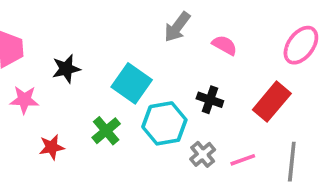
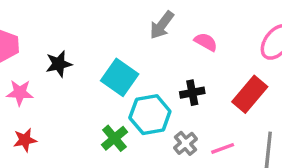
black cross: (210, 100) -> (192, 93), turned -30
green cross: (106, 131) -> (114, 138), moved
red star: (52, 147) -> (25, 140), moved

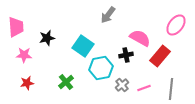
pink semicircle: (206, 42) -> (140, 38), moved, size x1.5
green cross: (114, 138) -> (66, 82), moved

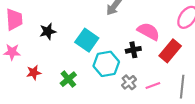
pink star: (24, 55) -> (12, 52), moved
red star: (27, 83) -> (34, 73), moved

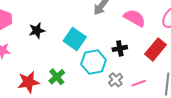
pink semicircle: (149, 31) -> (135, 18), moved
red star: (34, 73) -> (28, 82), moved, size x1.5

